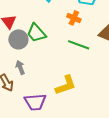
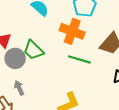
orange cross: (74, 18) -> (72, 31), size x1.6

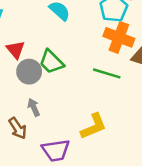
orange cross: (72, 31) -> (119, 37), moved

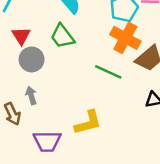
green trapezoid: (51, 62) -> (62, 36), moved

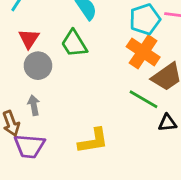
green line: (108, 72) -> (144, 99), moved
purple trapezoid: (47, 141) -> (29, 146), moved

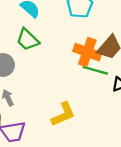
orange cross: (143, 52) -> (87, 52), moved

